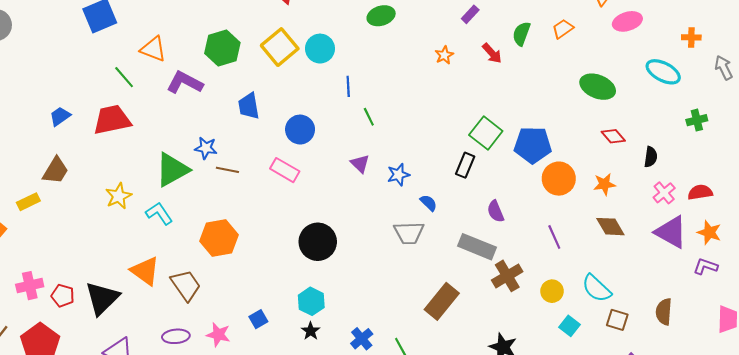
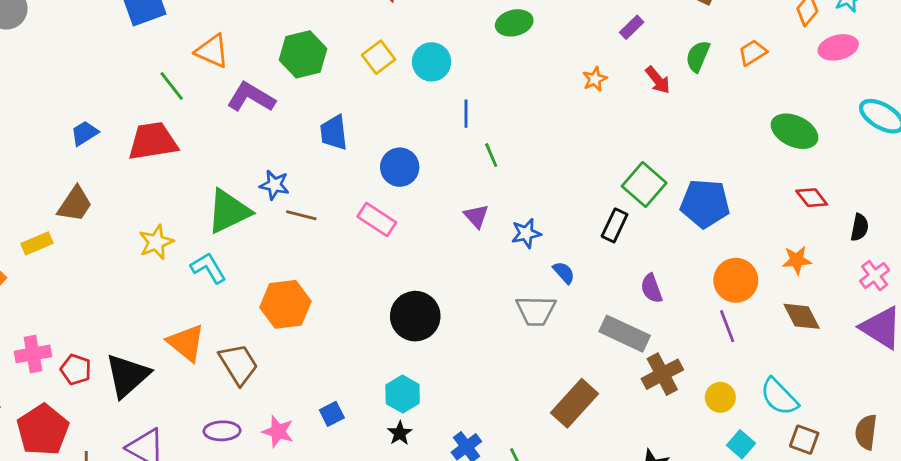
yellow square: (280, 47) -> (379, 57), size x0.7
orange circle: (559, 179) -> (736, 280), moved

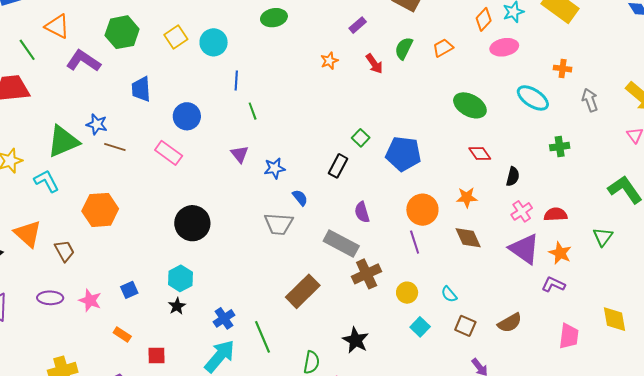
green square: (644, 184) -> (361, 138), size x0.6
brown trapezoid: (238, 364) -> (64, 251), size x0.7
cyan semicircle: (779, 397) -> (449, 294), size x0.6
brown semicircle: (866, 432) -> (510, 323), turned -130

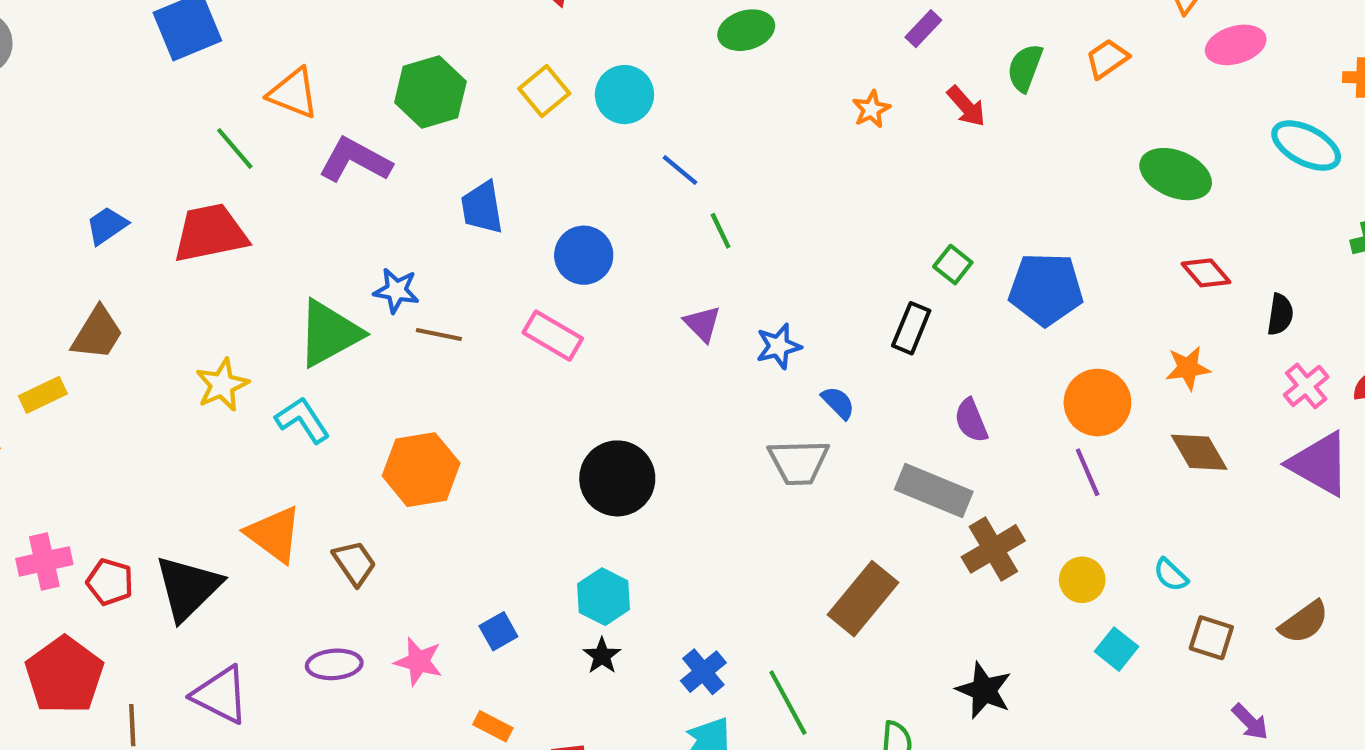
blue line: (236, 81) -> (680, 170), turned -48

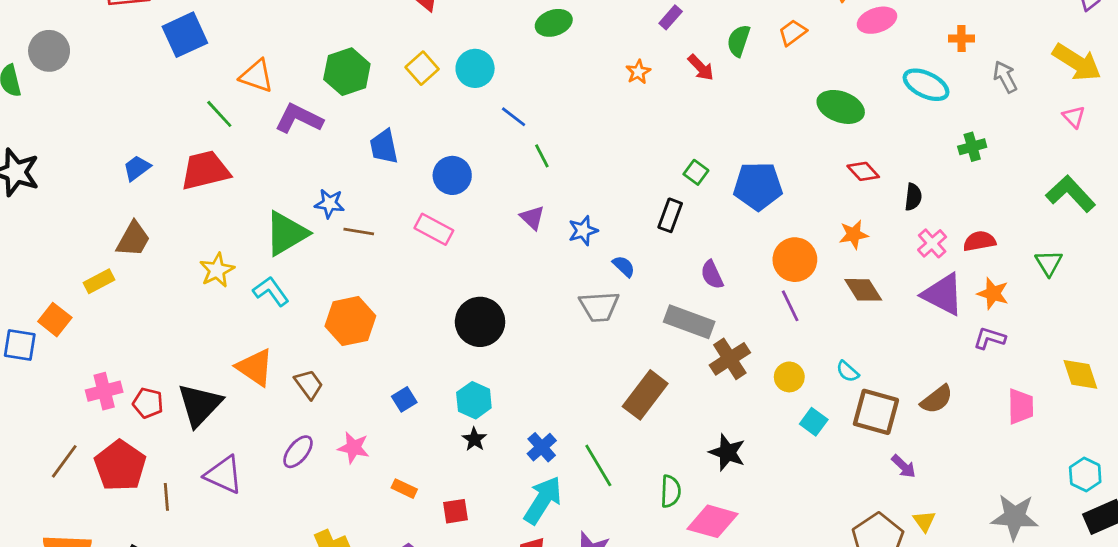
blue square: (498, 631) -> (404, 399), moved
brown square: (1211, 638) -> (876, 412), size x1.6
purple ellipse: (334, 664) -> (298, 452), turned -44

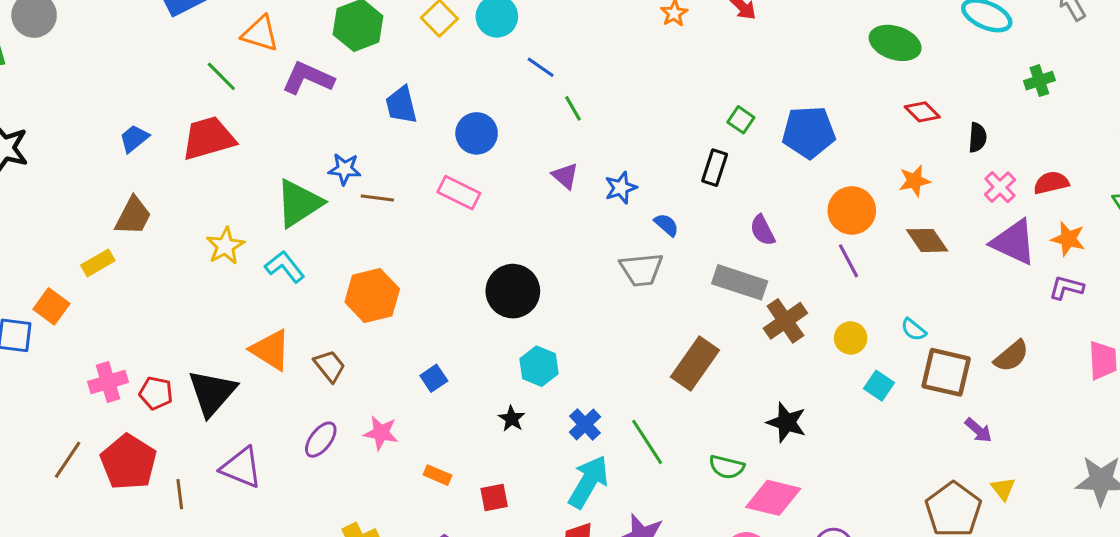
cyan hexagon: (474, 400) -> (539, 366), moved
green semicircle: (671, 491) -> (727, 467), turned 104

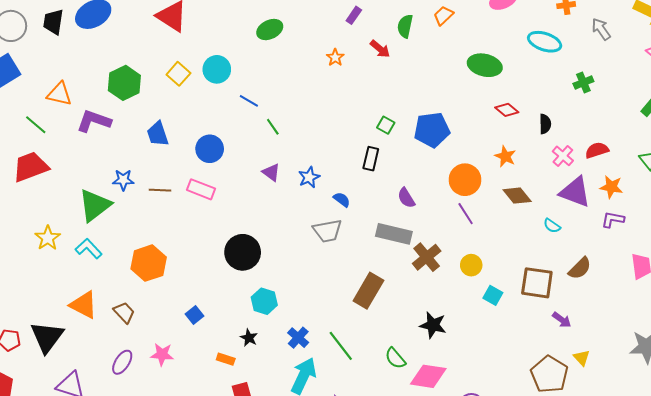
orange star: (914, 181) -> (505, 156), turned -30
brown line: (377, 198) -> (160, 190), moved
cyan semicircle: (914, 330) -> (552, 226), moved
green semicircle: (727, 467) -> (395, 358), turned 40
orange rectangle: (438, 475) -> (226, 359), moved

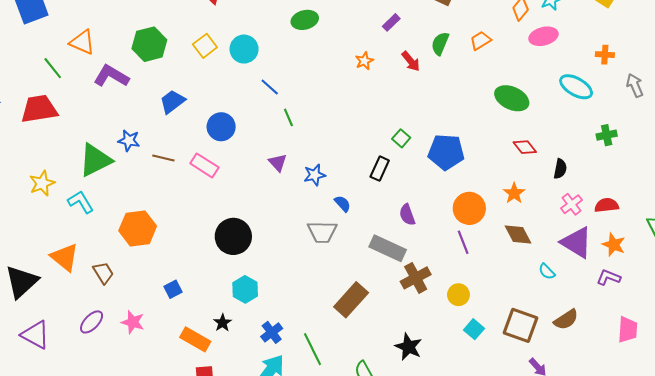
blue trapezoid: (158, 134) -> (172, 102), turned 60
orange rectangle: (226, 359) -> (195, 339), size x1.6

